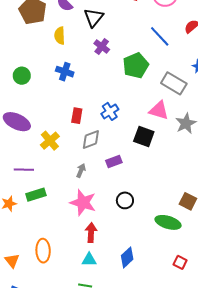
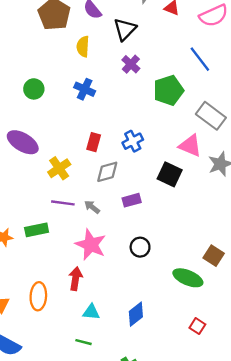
purple line: (24, 170) -> (63, 203), moved
gray arrow: (81, 171) -> (92, 207), turned -80
red arrow: (91, 233) -> (76, 279), moved

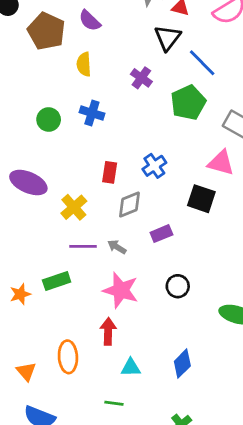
black triangle: (125, 29) -> (168, 38), moved
blue line: (200, 59) -> (202, 63), moved
green circle: (34, 89) -> (49, 119), moved
green line: (83, 342) -> (114, 403), moved

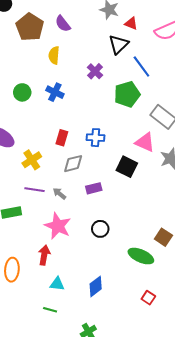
blue cross: (154, 166) -> (95, 138), turned 30
green line: (114, 403) -> (50, 310), moved

